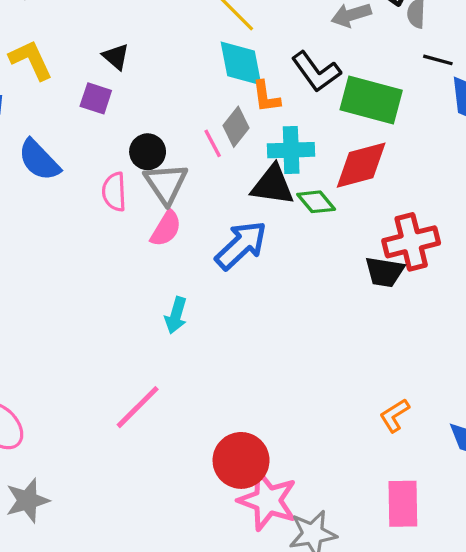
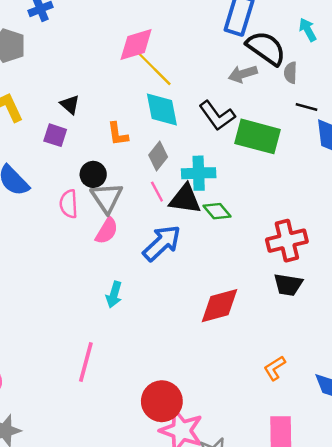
orange L-shape: (266, 97) -> (118, 134), moved
pink line: (213, 143) -> (157, 192), moved
red diamond: (361, 165) -> (219, 306), moved
black trapezoid: (384, 272) -> (288, 285), moved
pink line: (138, 407) -> (86, 362), turned -30

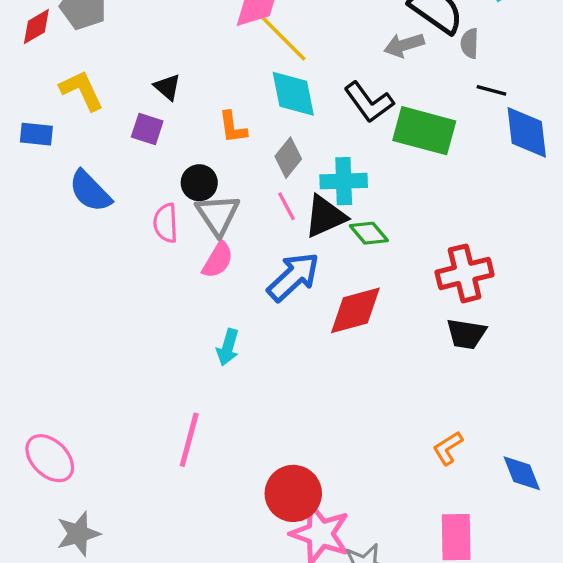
black triangle: (185, 199) -> (325, 216), turned -32
red diamond: (219, 306) -> (355, 310), moved

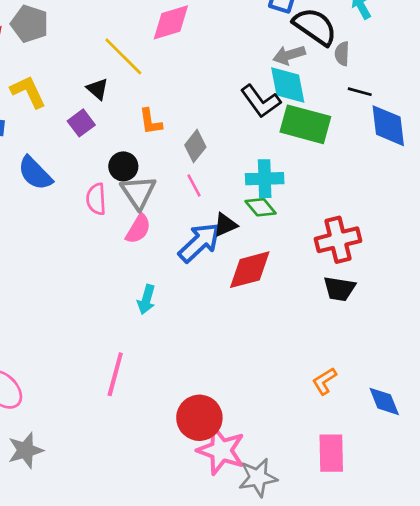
yellow line: (283, 38) -> (123, 56), moved
cyan diamond: (293, 94) -> (288, 85), moved
purple square: (147, 129) -> (81, 123), turned 35
cyan cross: (344, 181) -> (265, 179), moved
black triangle: (325, 216) -> (225, 225), moved, size x0.7

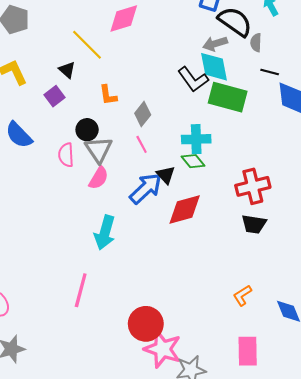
black triangle: (225, 225) -> (166, 175), turned -48
cyan arrow: (146, 300) -> (105, 233), size x1.5

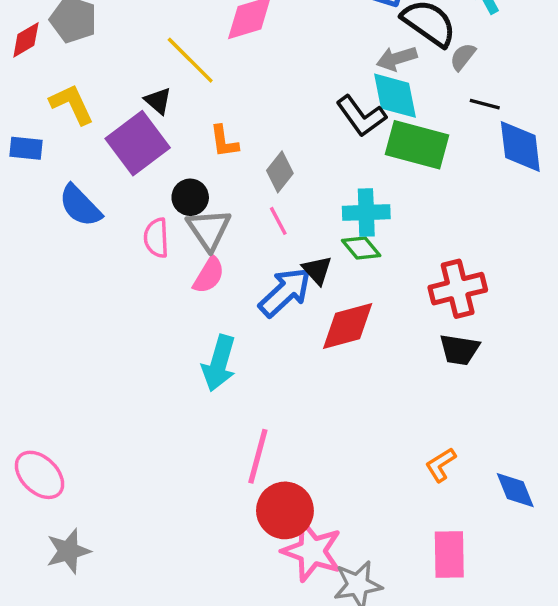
gray semicircle: (256, 43) -> (463, 57), turned 36
purple square: (54, 96) -> (138, 143), size x1.8
pink line: (81, 290) -> (258, 456), moved

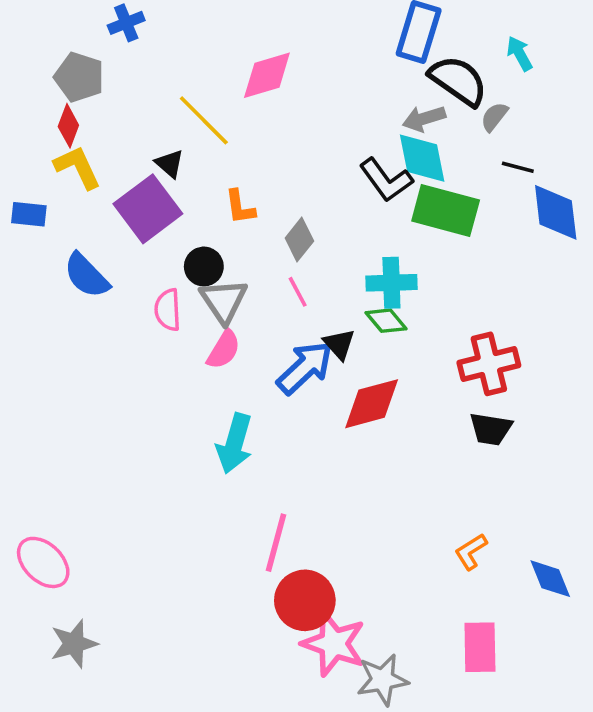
red diamond: (26, 40) -> (68, 126), moved, turned -39

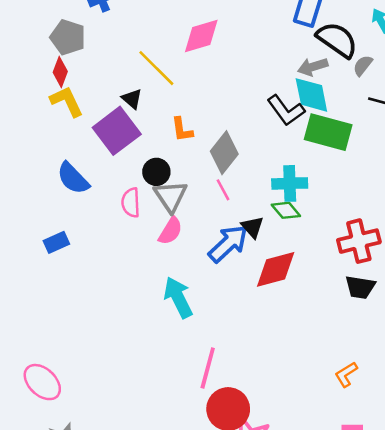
blue rectangle: (29, 214) -> (56, 242), moved, turned -30
gray diamond: (299, 239) -> (224, 153), size x1.4
cyan arrow: (234, 443) -> (178, 297), turned 138

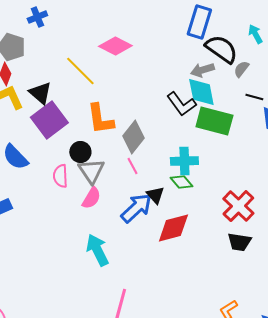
pink diamond: (201, 36) -> (115, 46), turned 44
black triangle: (132, 99) -> (40, 93), moved, size x1.4
orange L-shape: (182, 130) -> (100, 119), size x1.6
red cross: (359, 241) -> (238, 206), turned -32

